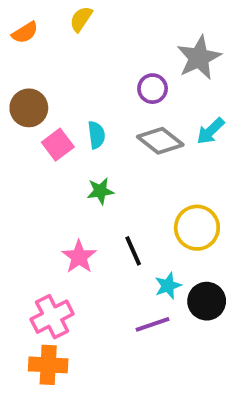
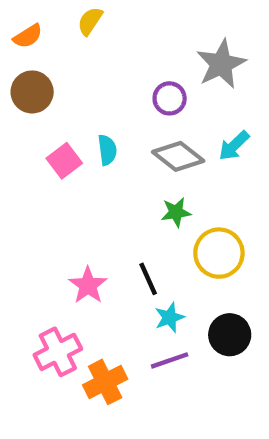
brown circle: (29, 108) -> (32, 92), moved
green star: (100, 191) -> (176, 212), moved
cyan star: (168, 286) -> (170, 318), moved
orange cross: (48, 365) -> (105, 382), moved, turned -30

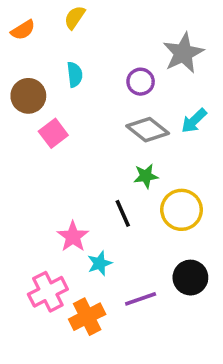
brown circle: (32, 92) -> (28, 96), moved
cyan semicircle: (107, 150) -> (75, 74), moved
black line: (148, 279) -> (123, 213), moved
cyan star: (170, 318) -> (100, 263), moved

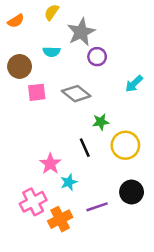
gray star: (183, 53) -> (81, 32), moved
cyan semicircle: (75, 74) -> (52, 52), turned 98
gray diamond: (148, 130) -> (76, 94), moved
pink square: (53, 133) -> (37, 92), turned 30

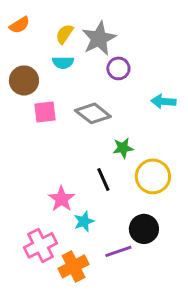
yellow semicircle: (52, 12) -> (64, 34), moved
cyan arrow: (134, 84) -> (163, 101), turned 48
black circle: (132, 192) -> (144, 229), moved

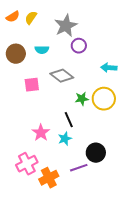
yellow semicircle: (64, 34) -> (31, 18), moved
cyan semicircle: (63, 62) -> (42, 50), moved
pink square: (45, 112) -> (32, 85), moved
yellow circle: (153, 176) -> (104, 99), moved
cyan star: (84, 221) -> (65, 139), moved

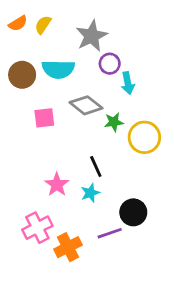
cyan semicircle: (42, 50) -> (58, 69), size x1.6
cyan arrow: (109, 68) -> (128, 83), moved, turned -105
green star: (82, 99) -> (114, 122), moved

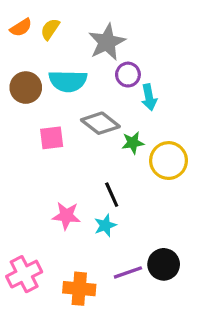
pink star: (57, 185) -> (66, 216), turned -30
black circle: (133, 212) -> (164, 264), moved
pink cross: (37, 228) -> (24, 274), moved
orange cross: (68, 247) -> (79, 289), turned 32

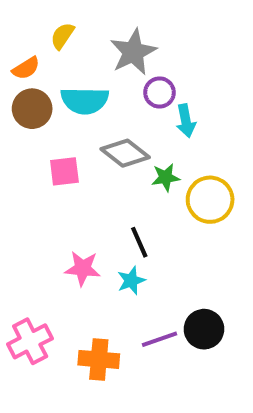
orange semicircle: (21, 28) -> (26, 68), moved

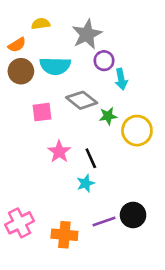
yellow semicircle: (62, 36) -> (41, 24), turned 48
pink star: (83, 268) -> (59, 152), moved, turned 30

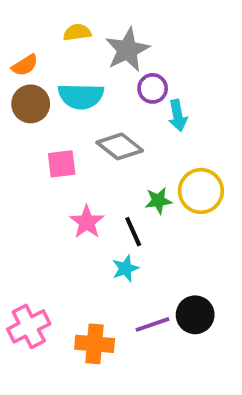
yellow semicircle: (41, 24) -> (77, 32), moved
green star: (108, 116) -> (158, 201), moved

